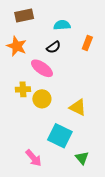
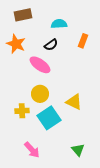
yellow cross: (23, 89) -> (22, 111), moved
cyan square: (60, 136) -> (49, 118), moved, turned 30

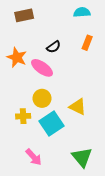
cyan semicircle: (59, 24) -> (82, 12), moved
orange star: (16, 44) -> (17, 57), moved
green triangle: (78, 150) -> (82, 157), size x1.5

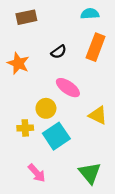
orange rectangle: (87, 43) -> (96, 47), size x1.6
pink ellipse: (42, 68) -> (68, 88), moved
yellow triangle: (78, 107) -> (98, 115), moved

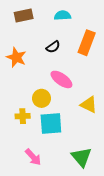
cyan semicircle: (90, 14) -> (62, 15), moved
cyan square: (56, 136) -> (51, 124), turned 30

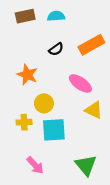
cyan semicircle: (62, 15) -> (56, 16), moved
orange rectangle: (87, 43) -> (91, 45), turned 40
orange star: (16, 57) -> (27, 75), moved
pink ellipse: (61, 79) -> (80, 83), moved

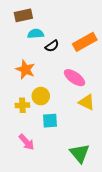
cyan semicircle: (56, 16) -> (36, 34), moved
yellow cross: (24, 122) -> (22, 105), moved
cyan square: (54, 130) -> (50, 121), size x0.7
pink arrow: (35, 165) -> (26, 142), moved

